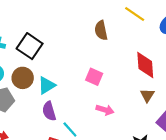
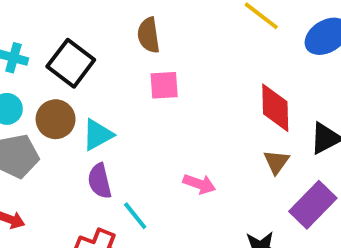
brown semicircle: (101, 30) -> (149, 35), moved
pink square: (94, 77) -> (164, 85), moved, turned -30

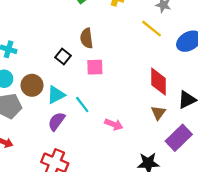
black square: (71, 63) -> (63, 57), moved, size x0.6
purple semicircle: (100, 181) -> (56, 121), turned 48
cyan line: (135, 216) -> (82, 105), moved

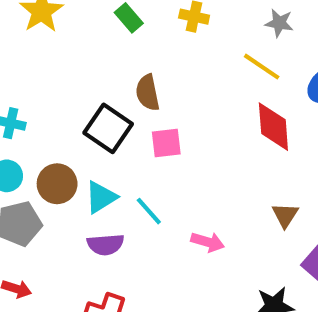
black square: (63, 57) -> (108, 128), size x1.6
red diamond: (158, 82) -> (273, 127), moved
purple semicircle: (56, 121) -> (106, 244), turned -126

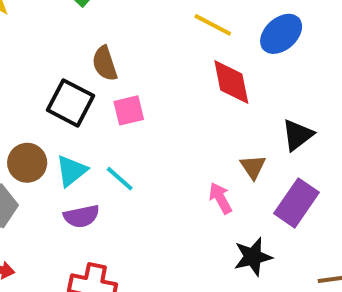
pink arrow: (208, 242) -> (220, 198), moved, turned -128

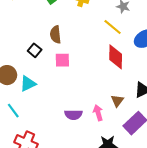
black square: (70, 103) -> (35, 50), size x0.6
cyan line: (120, 179) -> (13, 111), moved
purple semicircle: (81, 216) -> (73, 115), moved

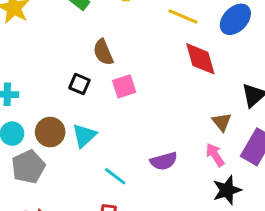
cyan line: (13, 111) -> (115, 176), moved
pink arrow: (98, 113) -> (215, 155), moved

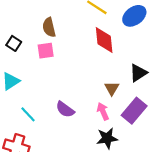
brown semicircle: (103, 52) -> (49, 27), moved
purple semicircle: (164, 161) -> (65, 109), turned 42

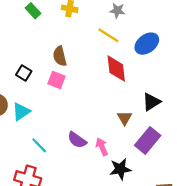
pink square: (46, 51) -> (57, 80), turned 30
pink arrow: (103, 111) -> (102, 147), moved

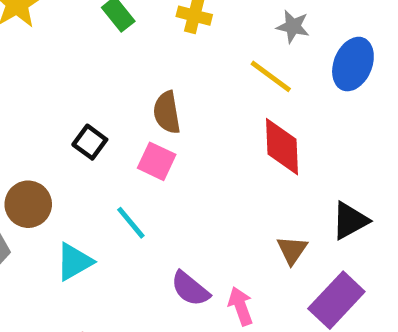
blue ellipse: (147, 44) -> (353, 64), moved, turned -35
cyan triangle: (21, 112) -> (74, 262), moved
cyan line: (39, 145) -> (131, 223), moved

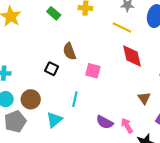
brown semicircle: (167, 112) -> (69, 51), moved
pink square: (157, 161) -> (93, 71), moved
cyan line: (131, 223) -> (75, 99), turned 63

